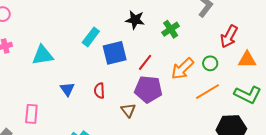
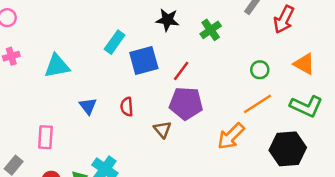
red arrow: (229, 36) -> (284, 19), moved
orange triangle: (247, 60) -> (304, 64), turned 30
orange arrow: (182, 69) -> (231, 136), moved

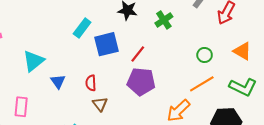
cyan triangle: (57, 66) -> (33, 61), moved, turned -30
brown triangle: (162, 129) -> (100, 104), moved

